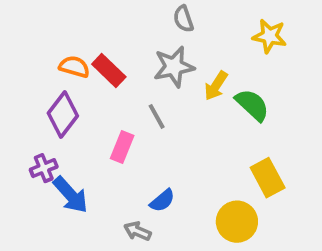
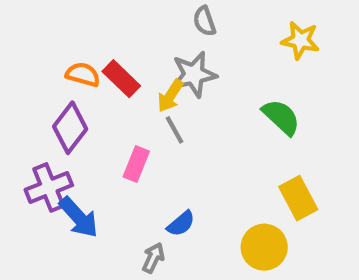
yellow arrow: (216, 86) -> (170, 96), moved
purple cross: (44, 168) -> (49, 187), size x1.5
gray arrow: (137, 231) -> (153, 258), turned 92

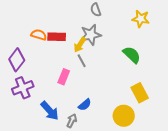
red rectangle: (121, 79) -> (57, 37), turned -42
purple diamond: (70, 128) -> (17, 60), moved
blue arrow: (79, 217) -> (50, 111), moved

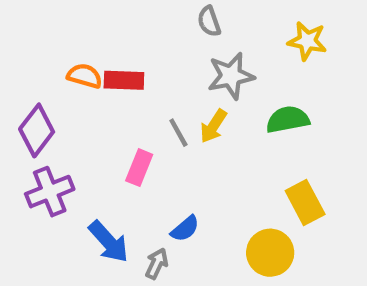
gray star: (91, 35) -> (231, 76), moved
yellow arrow: (80, 45) -> (213, 126), moved
green semicircle: (132, 55) -> (288, 120), turned -54

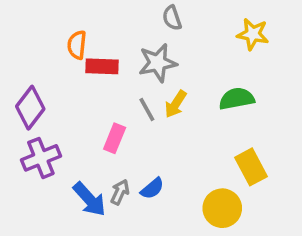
orange semicircle: (85, 76) -> (77, 45), moved, turned -100
gray star: (231, 76) -> (158, 63), moved
gray arrow: (157, 264) -> (120, 192), moved

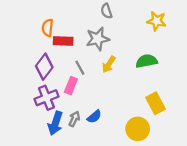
purple diamond: (30, 108) -> (44, 67), moved
gray line: (147, 109) -> (80, 68), moved
purple cross: (41, 158) -> (46, 98), moved
blue arrow: (89, 199) -> (55, 123), turned 60

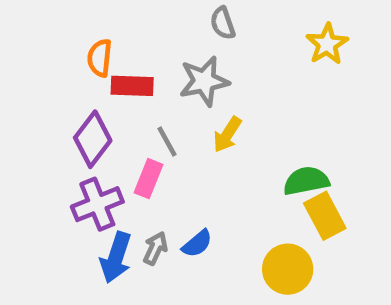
yellow star: (157, 21) -> (327, 44), turned 30
green semicircle: (147, 61) -> (306, 181), moved

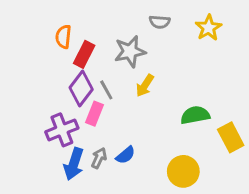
gray semicircle: (223, 23) -> (160, 22), moved, turned -66
red rectangle: (132, 86) -> (84, 54), turned -65
purple diamond: (93, 139) -> (81, 88), moved
yellow rectangle: (325, 216) -> (231, 137), moved

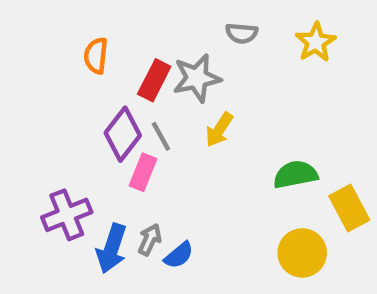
red rectangle: (84, 54) -> (154, 80), moved
purple cross: (62, 130) -> (67, 215), moved
blue semicircle: (126, 155) -> (179, 255), moved
yellow circle: (183, 171) -> (302, 253), moved

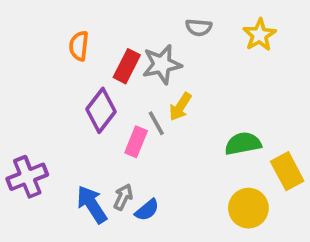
gray line: (161, 136) -> (156, 123), moved
pink rectangle: (143, 172) -> (136, 142), moved
purple cross: (67, 215) -> (27, 177), moved
blue arrow: (112, 248) -> (92, 204), turned 129

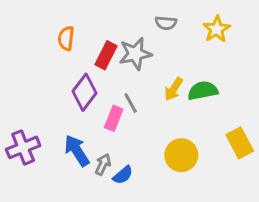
yellow arrow: (180, 107) -> (174, 89), moved
green semicircle: (243, 144) -> (203, 91), moved
blue arrow: (92, 204) -> (77, 151), moved
yellow circle: (248, 208) -> (181, 155), moved

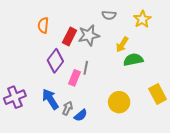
yellow arrow: (174, 89) -> (122, 45), moved
gray line: (131, 103) -> (86, 68), turned 40

